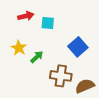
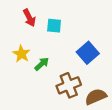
red arrow: (26, 16) -> (29, 18), turned 77
brown cross: (61, 76) -> (69, 85), turned -30

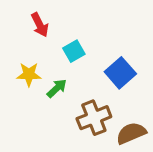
cyan square: (54, 26) -> (74, 51), moved, turned -35
yellow star: (21, 54) -> (29, 74), turned -30

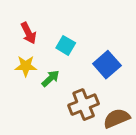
red arrow: (40, 25) -> (28, 33), moved
cyan square: (74, 51) -> (66, 45), turned -30

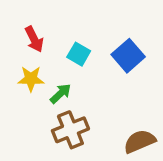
blue square: (107, 65) -> (128, 56), moved
brown cross: (84, 105) -> (70, 130), moved

